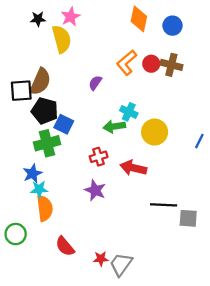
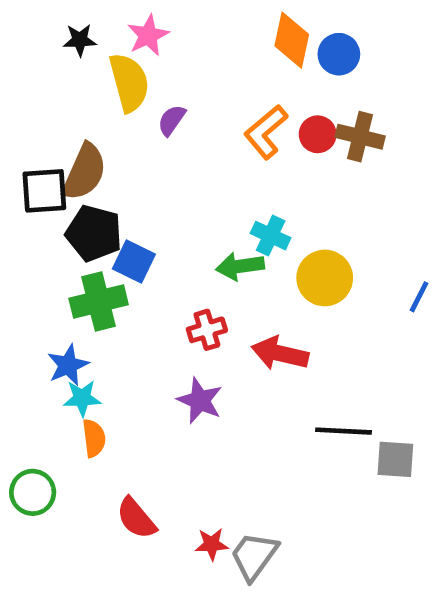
blue circle: (172, 26) -> (339, 54), moved
purple semicircle: (95, 83) -> (172, 120), moved
orange semicircle: (45, 208) -> (94, 438), size x0.7

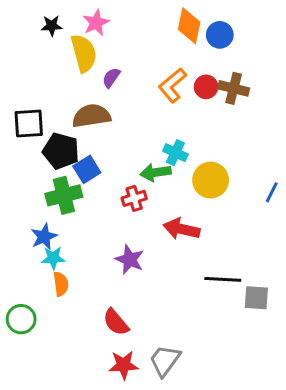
brown semicircle: (84, 172) -> (91, 116), moved, turned -123
blue square: (134, 261) -> (87, 169), turned 32
red cross: (207, 330) -> (134, 198), moved
red semicircle: (136, 518) -> (116, 322), moved
red star: (212, 544) -> (124, 365), moved, size x1.4

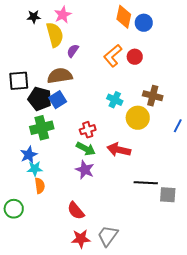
brown cross: (234, 88) -> (153, 96), moved
blue square: (87, 169) -> (58, 100), moved
green arrow: (156, 172) -> (86, 149), moved, turned -144

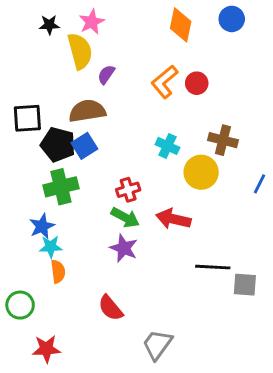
blue circle: (144, 23) -> (232, 19), moved
red star: (81, 239) -> (46, 349), moved

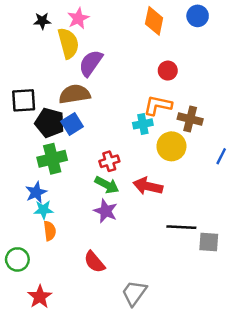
purple semicircle: (106, 74) -> (91, 63), size x1.6
orange L-shape: (165, 82) -> (158, 105), moved, turned 52
cyan cross: (168, 146) -> (143, 124), turned -36
red star: (46, 349) -> (40, 297), turned -30

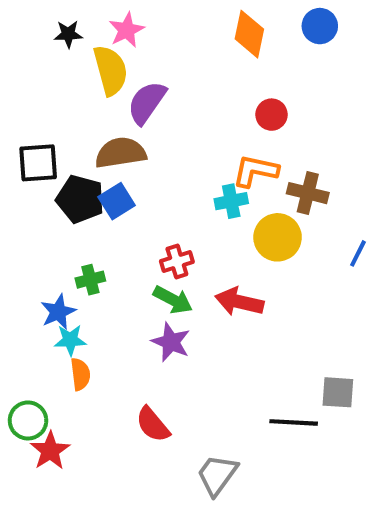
green cross: (52, 159) -> (90, 280), moved, size x0.6
black line: (181, 227) -> (294, 422), moved
red star: (40, 297) -> (50, 451), moved

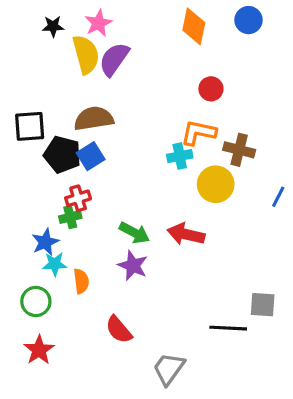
purple semicircle: (147, 103) -> (114, 59), moved
red cross: (177, 261) -> (78, 198), moved
orange semicircle: (80, 374) -> (81, 281), moved
green circle: (28, 420) -> (36, 301), moved

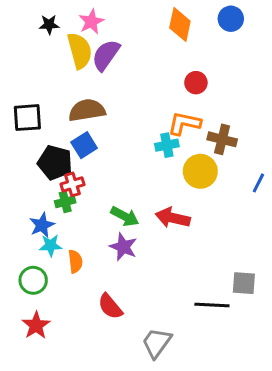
black pentagon: (62, 155) -> (55, 163), moved

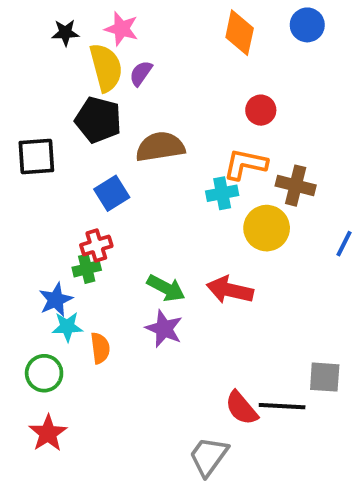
pink star: (91, 22) -> (121, 29), turned -30
purple semicircle: (106, 55) -> (141, 73), size x0.6
brown semicircle: (87, 110) -> (160, 147), moved
black pentagon: (55, 163) -> (98, 120), moved
red semicircle: (110, 306) -> (241, 408), moved

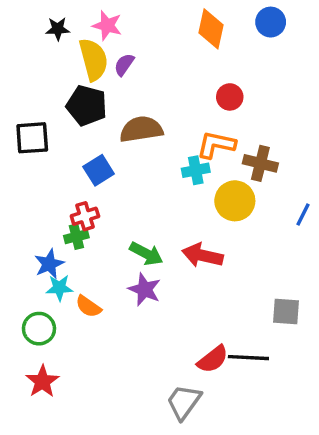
orange semicircle: (100, 348) -> (88, 306), turned 132
gray square: (325, 377) -> (286, 312), moved
red semicircle: (241, 408) -> (213, 359), turned -88

